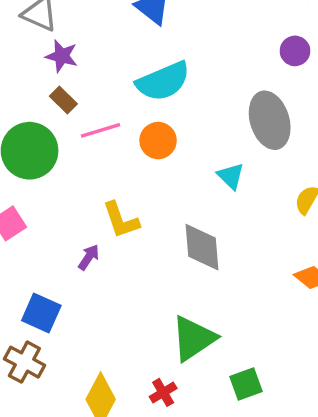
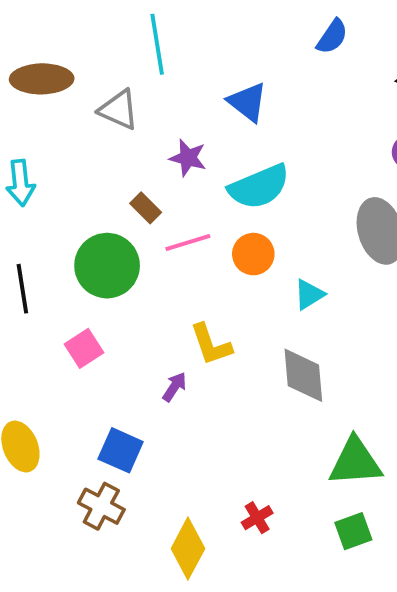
purple star: (62, 56) -> (188, 158), moved
cyan triangle: (231, 176) -> (309, 294), moved, turned 44
green triangle: (194, 338) -> (355, 462), moved, turned 30
red cross: (163, 392) -> (257, 518), moved

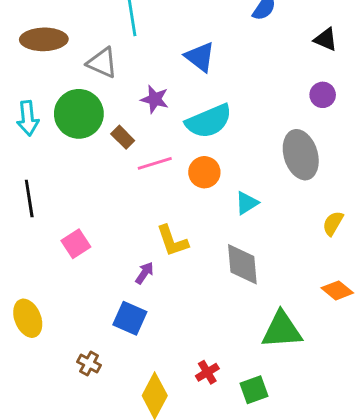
green circle: (107, 266) -> (79, 114), moved
blue square: (121, 450) -> (130, 318), moved
brown cross: (101, 506) -> (89, 363), size x0.7
green square: (353, 531) -> (254, 390), moved

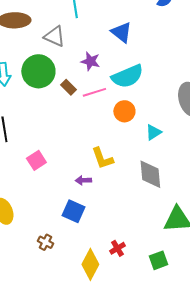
pink line: (155, 163) -> (94, 92), moved
purple arrow: (145, 273) -> (83, 180), turned -126
red cross: (207, 372) -> (117, 248), moved

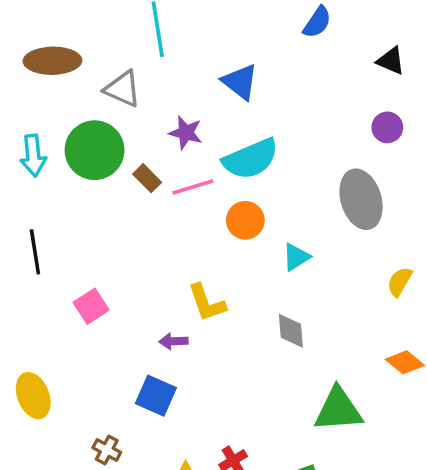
gray diamond: (150, 174) -> (291, 331), size x0.7

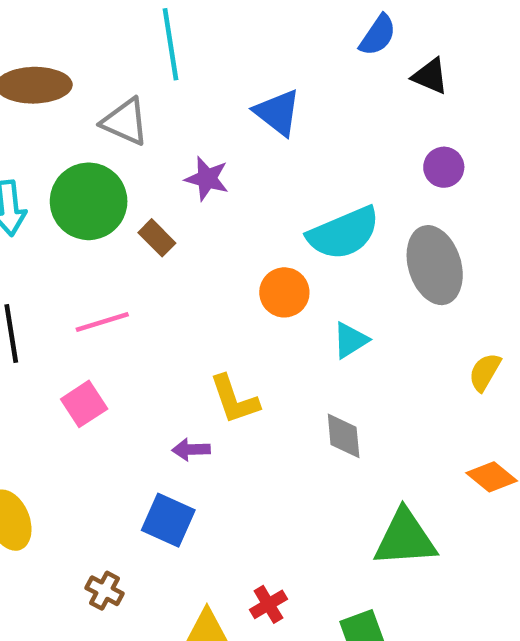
black triangle: (391, 61) -> (430, 76), moved
purple circle: (387, 127) -> (444, 167), moved
cyan semicircle: (251, 159) -> (344, 233), moved
pink line: (193, 187) -> (102, 322), moved

